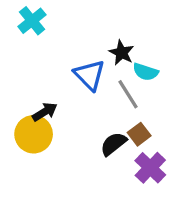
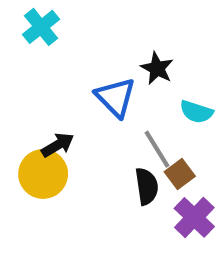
cyan semicircle: (146, 72) -> (196, 112), moved
gray line: (128, 94) -> (157, 149), moved
black semicircle: (114, 144) -> (147, 186), turned 120

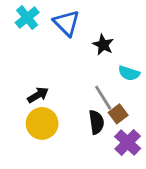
blue triangle: (116, 97) -> (67, 23), moved
yellow circle: (43, 174) -> (42, 123), moved

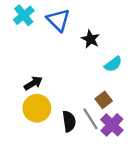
cyan semicircle: (129, 73) -> (113, 64), turned -54
gray line: (103, 98) -> (90, 119), moved
black semicircle: (96, 122) -> (69, 121), moved

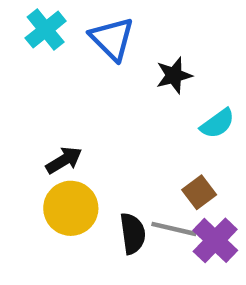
black star: (90, 39) -> (174, 75), turned 30
gray line: (90, 119) -> (174, 229), turned -45

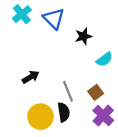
yellow circle: (71, 208) -> (41, 117), moved
gray line: (174, 229) -> (68, 91), moved, turned 55

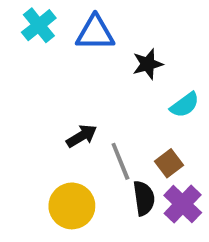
blue triangle: (54, 19) -> (95, 33), turned -45
black arrow: (31, 77) -> (82, 136), moved
black semicircle: (64, 112) -> (144, 198), moved

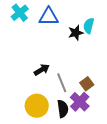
cyan semicircle: (185, 105) -> (89, 26), moved, turned 140
black semicircle: (144, 198) -> (63, 109), moved
purple cross: (183, 204) -> (80, 102), moved

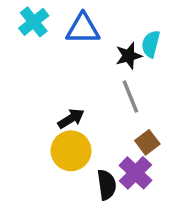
gray line: (62, 83) -> (130, 97), moved
yellow circle: (37, 106) -> (71, 151), moved

